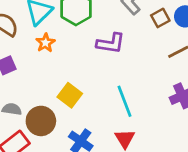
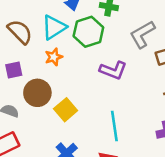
brown circle: (41, 121) -> (37, 93), moved

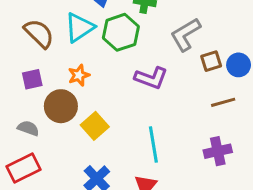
orange star: (54, 57) -> (79, 75), moved

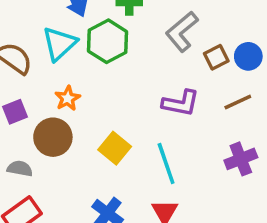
purple L-shape: (151, 78) -> (181, 103), moved
yellow square: (95, 126) -> (115, 148), moved

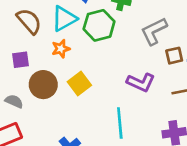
orange star: (68, 98) -> (61, 49), moved
yellow square: (115, 148) -> (79, 83), moved

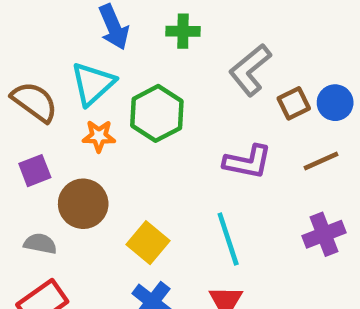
green hexagon: (99, 25) -> (157, 113), moved
orange star: (61, 49) -> (99, 136), turned 30
yellow square: (79, 83) -> (148, 243), moved

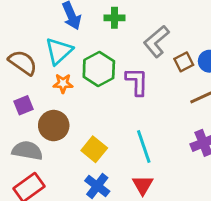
purple L-shape: (248, 162) -> (137, 81), moved, turned -100
gray semicircle: (40, 244) -> (27, 151), size x1.5

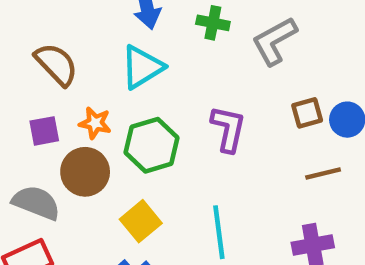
gray L-shape: (156, 41) -> (274, 41), moved
cyan triangle: (59, 51) -> (142, 67), moved
green hexagon: (99, 69) -> (152, 145), moved
orange star: (63, 83) -> (95, 123), moved

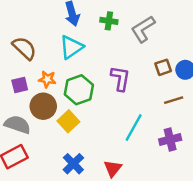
yellow square: (141, 221) -> (68, 121), moved
cyan line: (219, 232) -> (134, 128), moved, turned 40

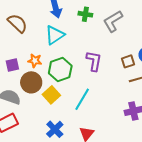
brown semicircle: (24, 48) -> (17, 23), moved
brown square: (163, 67) -> (128, 61), moved
cyan line: (134, 128) -> (82, 99), moved

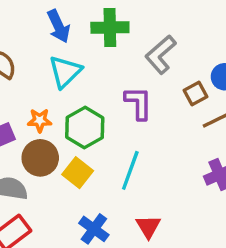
green cross: (85, 14) -> (110, 28), size x1.5
gray L-shape: (113, 21) -> (161, 55), moved

